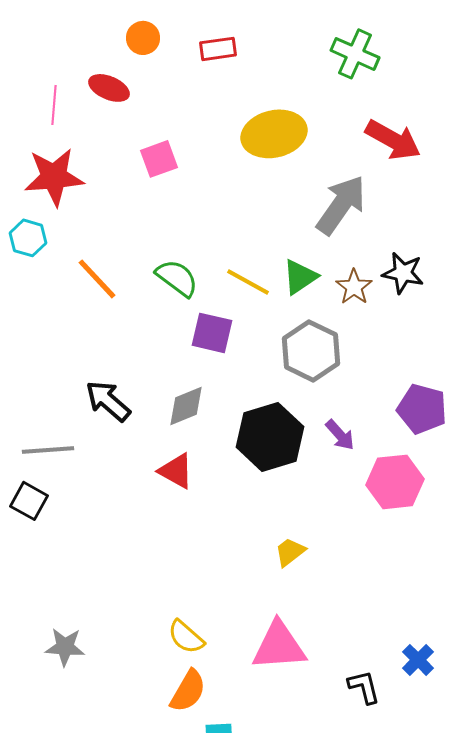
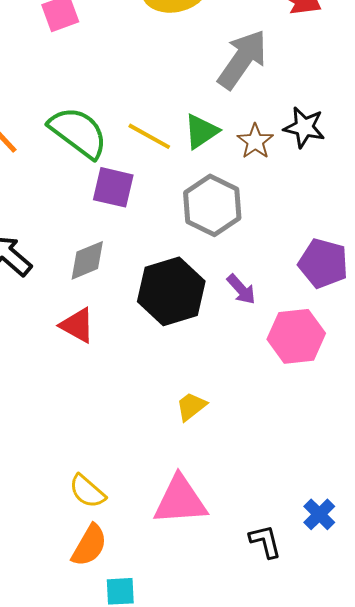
green semicircle: (177, 278) -> (78, 132), size x1.4

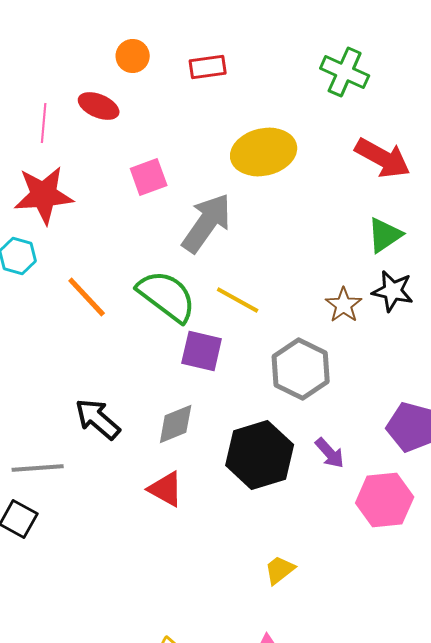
gray arrow: (242, 59) -> (207, 223), moved
green triangle: (201, 131) -> (385, 235), moved

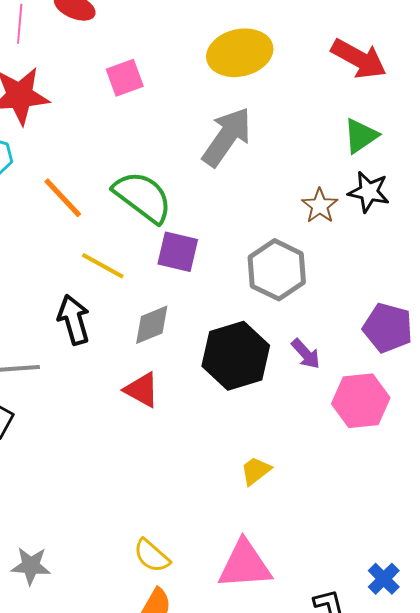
gray arrow: (207, 223) -> (227, 137), moved
yellow line: (238, 300) -> (103, 266), moved
black arrow: (98, 419) -> (74, 320), turned 33

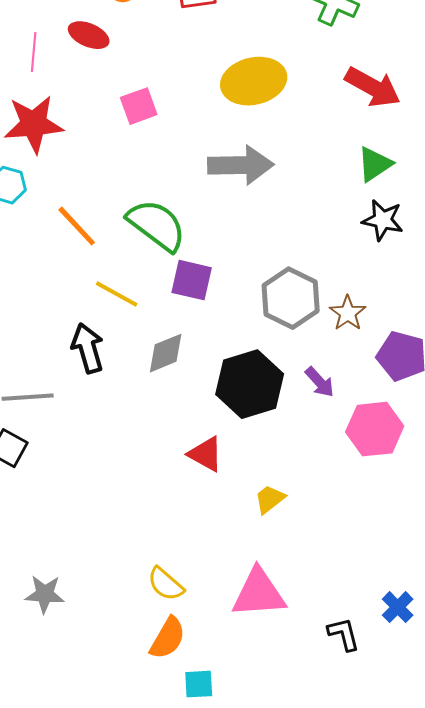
gray arrow: (227, 137) -> (241, 165), turned 54
brown star: (320, 206) -> (348, 313), moved
red triangle: (142, 390) -> (206, 454), moved

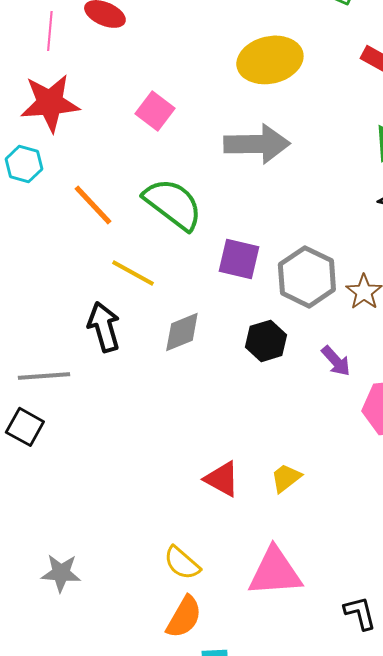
pink square: (139, 106) -> (155, 111), moved, turned -33
purple square: (192, 280) -> (239, 259), moved
black hexagon: (250, 384) -> (266, 341), moved, size x0.6
red triangle: (206, 454) -> (222, 479), moved

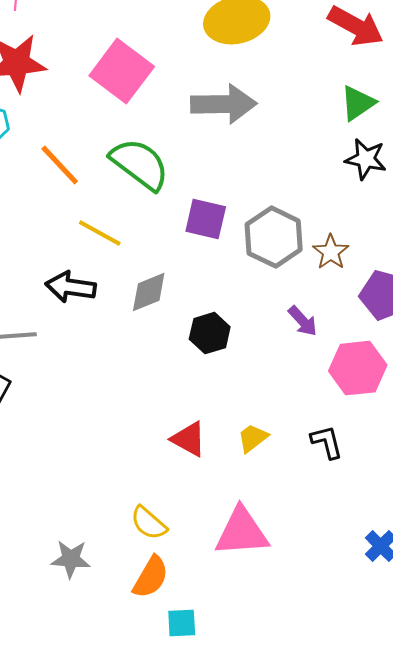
pink square: (155, 111) -> (122, 71), size x1.6
black arrow: (104, 327) -> (71, 287), turned -66
black hexagon: (266, 341) -> (210, 333), moved
gray star: (61, 573) -> (71, 559), moved
black L-shape: (360, 613) -> (327, 442), moved

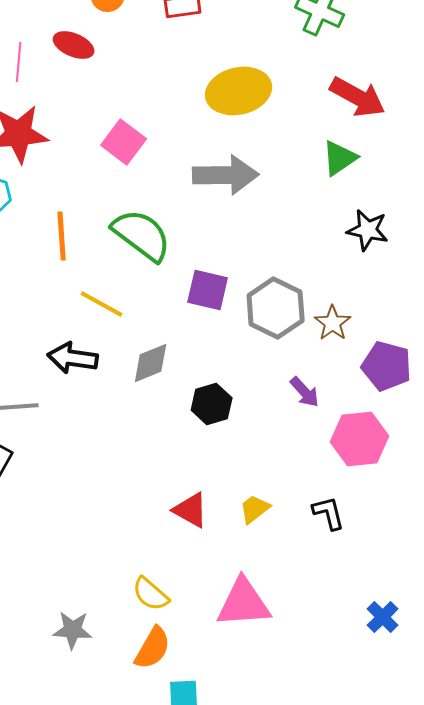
pink square: (122, 71) -> (124, 142), size x0.7
green triangle: (358, 103) -> (340, 158), moved
orange line: (60, 165) -> (62, 236), turned 39

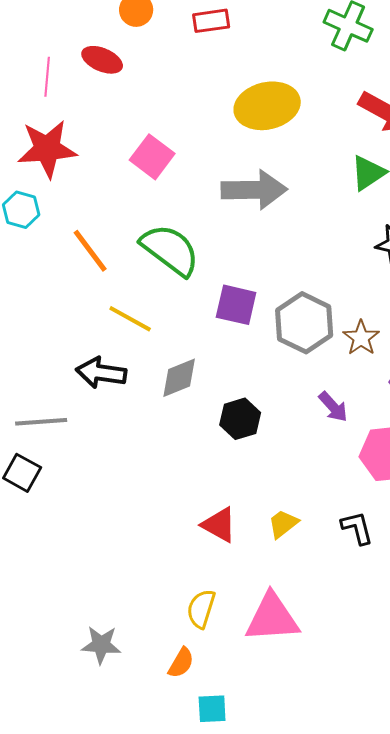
orange line: (62, 236) -> (90, 251), turned -33
yellow semicircle: (151, 594) -> (201, 609), moved, turned 66
orange semicircle: (153, 648) -> (181, 663), size x0.7

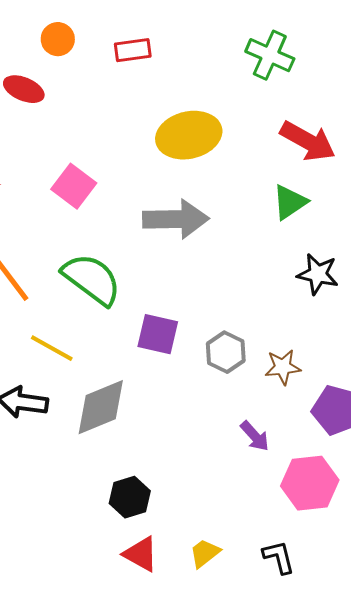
gray hexagon: (304, 323) -> (226, 352), size x0.7
brown star: (361, 338) -> (283, 367), turned 30
gray diamond: (179, 378) -> (101, 407), size x1.4
black hexagon: (240, 419) -> (130, 497), moved

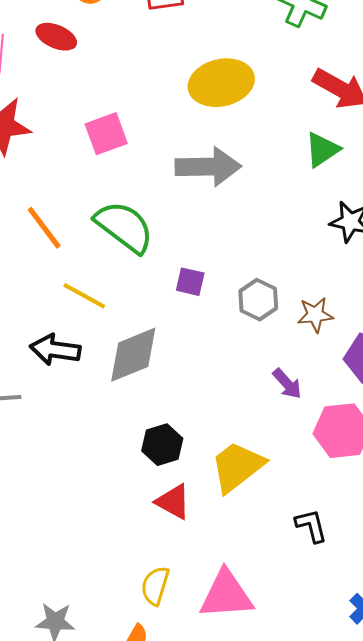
pink square: (74, 186) -> (106, 134), turned 33
purple square: (158, 334) -> (190, 282), size x0.7
yellow trapezoid: (205, 553) -> (237, 467), moved, size x1.8
black L-shape: (279, 557) -> (311, 526), moved

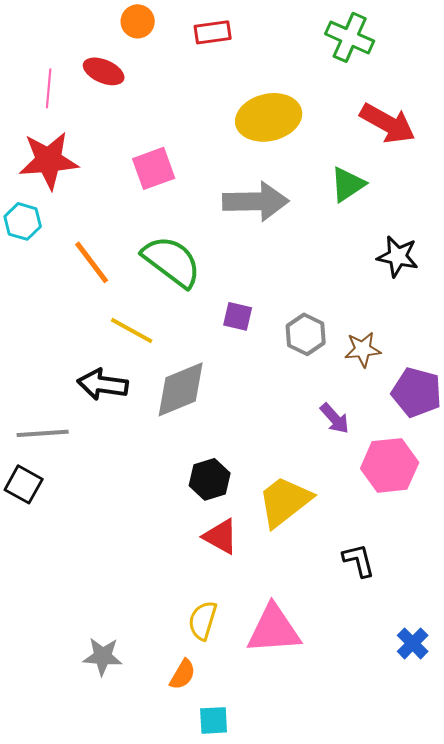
green triangle: (322, 150) -> (348, 184), moved

